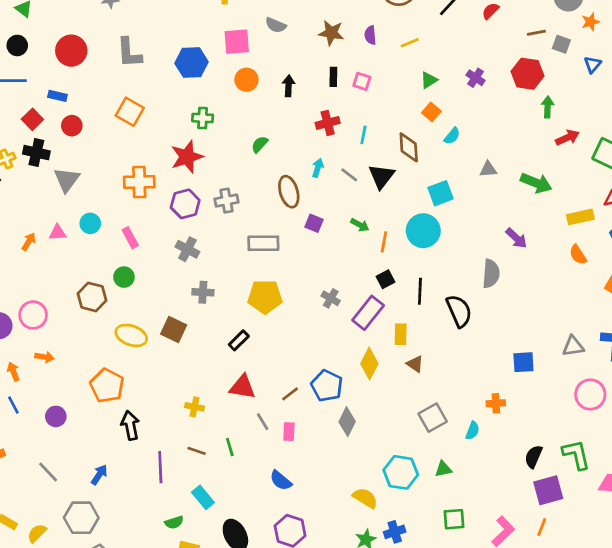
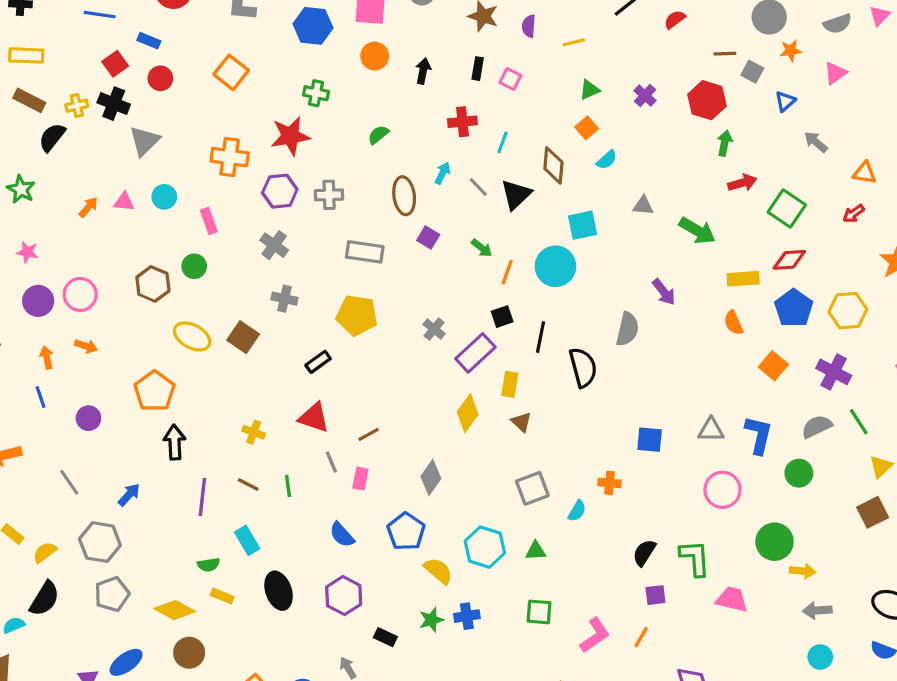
blue pentagon: (327, 386) -> (406, 532), moved
purple square: (548, 490) -> (655, 595), size x0.6

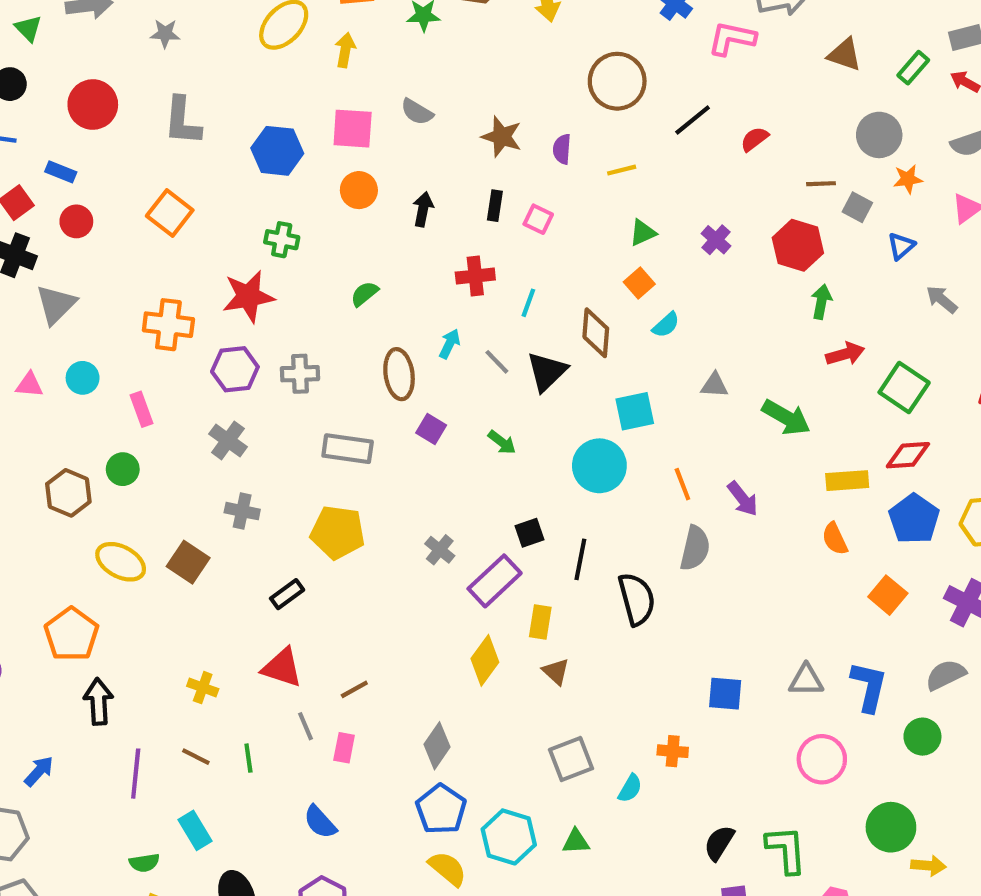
orange line: (507, 272) -> (682, 484), moved, turned -40
blue pentagon: (406, 532) -> (441, 809), moved

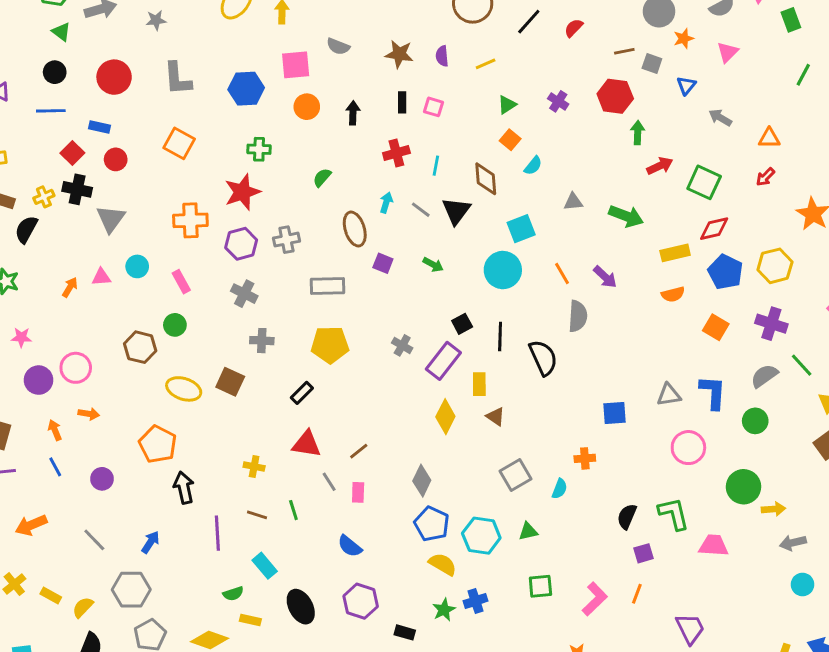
orange semicircle: (835, 539) -> (673, 294), turned -70

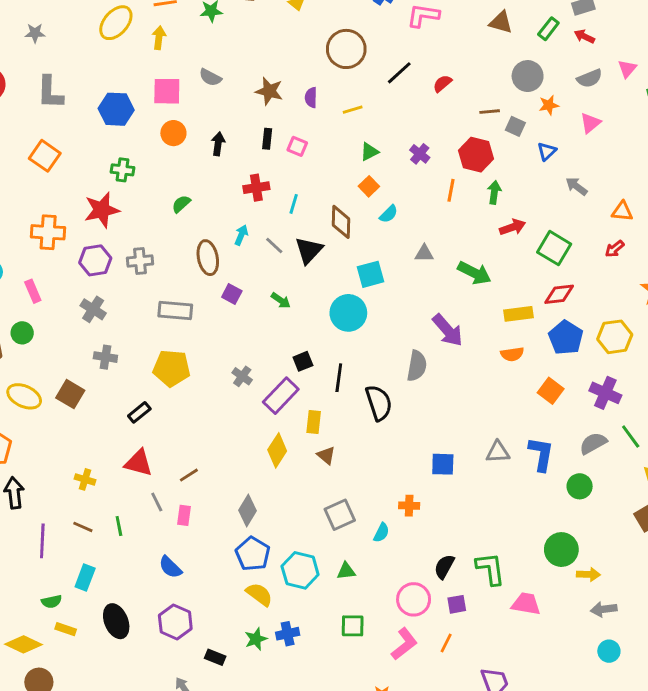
orange line: (562, 273) -> (451, 190), moved, turned 35
purple arrow: (605, 277) -> (448, 330), size x1.4
pink circle: (688, 448) -> (414, 599), moved
cyan rectangle: (265, 566) -> (85, 577), turned 55

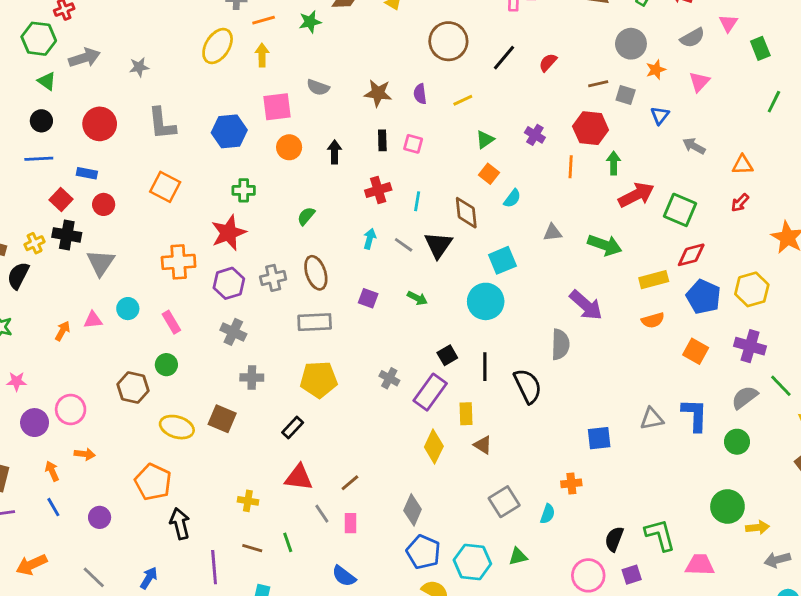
red arrow: (512, 227) -> (636, 195), size x1.4
brown ellipse: (208, 258) -> (316, 273), moved

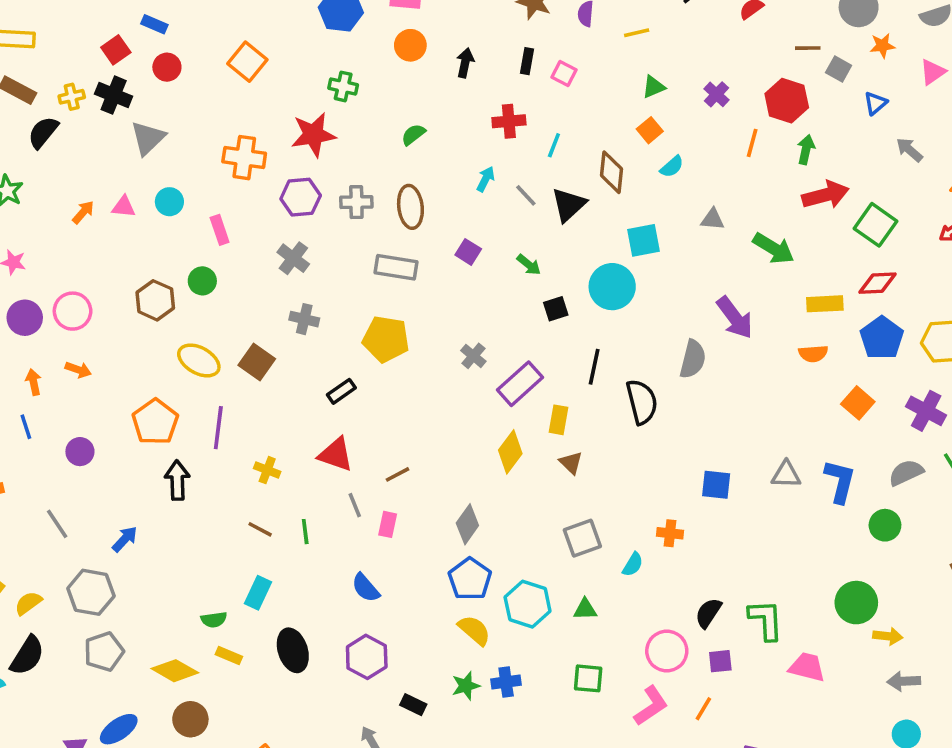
black square: (447, 355) -> (556, 309), moved
purple line: (214, 567) -> (218, 428), moved

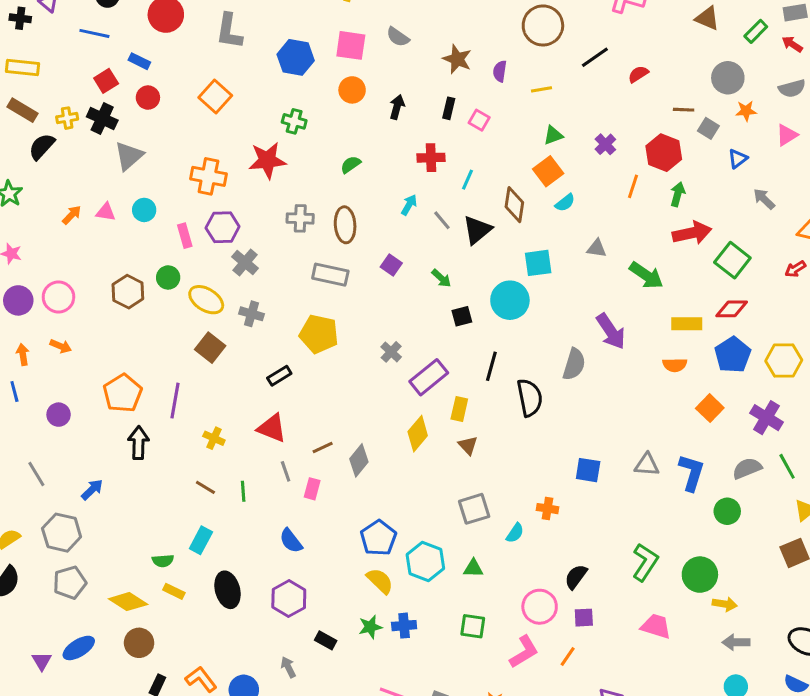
orange square: (650, 130) -> (548, 171), size x1.4
purple hexagon: (301, 197) -> (223, 227), moved
yellow ellipse: (199, 360) -> (206, 300), moved
gray diamond: (467, 524) -> (359, 460), moved
green L-shape: (766, 620) -> (645, 562), moved, turned 33

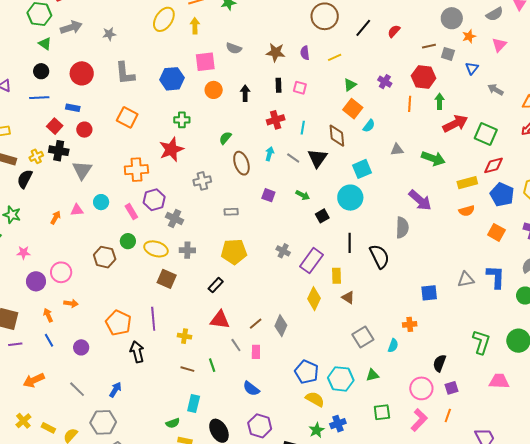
brown ellipse: (345, 225) -> (241, 163), moved
gray rectangle: (330, 275) -> (231, 212), size x0.6

